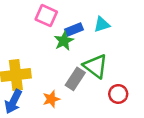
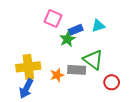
gray rectangle: (75, 79) -> (77, 70), turned 60
orange star: (51, 99) -> (57, 75), moved

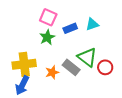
green star: (67, 39) -> (47, 37), moved
gray rectangle: (77, 70) -> (71, 67), turned 36
red circle: (112, 82) -> (105, 67), moved

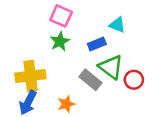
cyan triangle: (92, 24) -> (117, 25), turned 40
blue rectangle: (70, 28) -> (97, 44), moved
orange star: (52, 72) -> (66, 104), moved

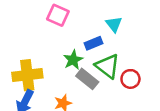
cyan triangle: (117, 25) -> (114, 24), turned 30
green star: (60, 41) -> (73, 60), moved

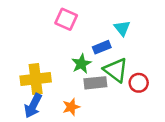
gray rectangle: (87, 79) -> (95, 83), turned -45

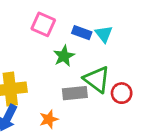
blue rectangle: (102, 47) -> (82, 33), moved, turned 42
green star: (81, 64) -> (64, 56), moved

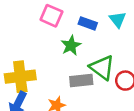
cyan triangle: (104, 34) -> (118, 20), moved

